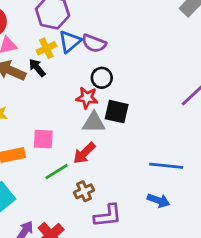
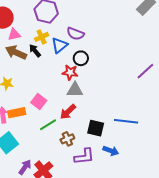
blue triangle: (70, 42) -> (59, 45), moved
black square: (117, 112) -> (96, 128), moved
pink square: (43, 139) -> (39, 102), turned 35
blue arrow: (158, 200) -> (111, 151), moved

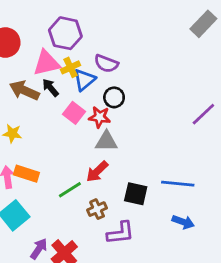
pink triangle: (14, 35) -> (46, 63), moved, size x1.5
yellow cross: (42, 37) -> (70, 67), moved
pink square: (39, 102) -> (74, 113), moved
orange rectangle: (17, 113) -> (26, 174), turned 30
blue arrow: (111, 151) -> (183, 222), moved

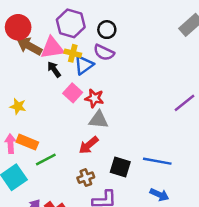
yellow cross: (70, 67) -> (73, 53), turned 35
brown arrow: (24, 90) -> (29, 46), moved
black circle: (114, 97) -> (107, 30), moved
green line: (70, 190) -> (46, 160), moved

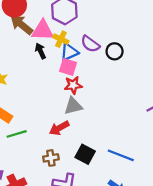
black circle: (107, 30) -> (115, 51), moved
pink square: (73, 93) -> (68, 67), moved, turned -36
red star: (94, 98) -> (73, 85), turned -30
gray triangle: (99, 120) -> (73, 106), turned -30

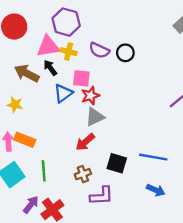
brown arrow: (22, 25) -> (27, 73), moved
blue triangle: (69, 52) -> (63, 93), moved
green line: (17, 134) -> (44, 171), moved, turned -66

